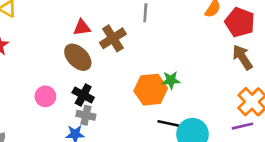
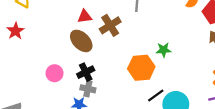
green star: (171, 80) -> (164, 50), moved
black cross: (83, 95) -> (86, 72), turned 36
black line: (168, 123) -> (156, 95), turned -48

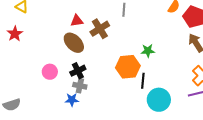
black line: (156, 95) -> (143, 81), moved, turned -49

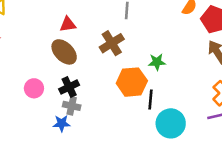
brown cross: (100, 29) -> (112, 43), moved

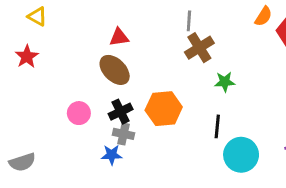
brown cross: (112, 43) -> (199, 48), moved
orange hexagon: (132, 82) -> (164, 109), moved

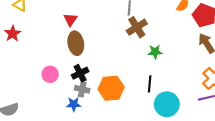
red triangle: (119, 37) -> (70, 20), moved, turned -48
brown ellipse: (115, 70) -> (76, 43), turned 35
orange hexagon: (164, 109) -> (111, 88), moved

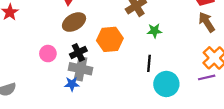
brown ellipse: (76, 43) -> (74, 22), turned 70
orange hexagon: (111, 88) -> (110, 39), moved
gray cross: (82, 89) -> (81, 69), size x1.5

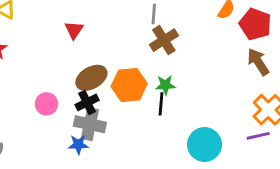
brown ellipse: (74, 22) -> (91, 78), moved
green star: (154, 31) -> (165, 85), moved
black line: (149, 63) -> (161, 104), moved

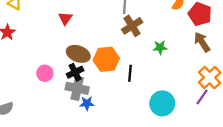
brown ellipse: (91, 78) -> (78, 54), turned 50
green star: (165, 85) -> (160, 47), moved
purple line: (258, 136) -> (202, 97), turned -42
blue star: (78, 144) -> (87, 103), moved

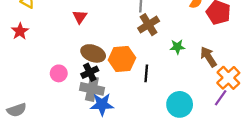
brown arrow: (202, 42) -> (208, 57), moved
blue star: (87, 103) -> (102, 104), size x1.5

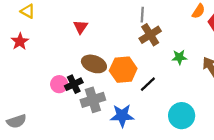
black cross: (90, 72) -> (74, 84), moved
black line: (146, 73) -> (148, 84), turned 42
gray cross: (92, 89) -> (93, 100), turned -30
blue star: (102, 104) -> (122, 116), moved

